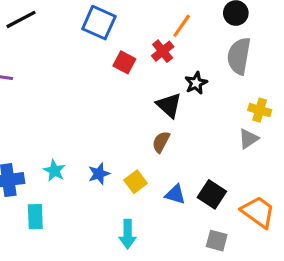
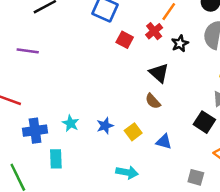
black star: (196, 83) -> (180, 43), moved
brown semicircle: (161, 142) -> (153, 101), turned -70
black square: (212, 194) -> (204, 122), moved
cyan arrow: (128, 234) -> (127, 172), turned -80

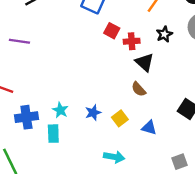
red cross: (154, 31) -> (132, 41), moved, turned 35
cyan rectangle: (56, 159) -> (53, 134), moved
gray square: (196, 177) -> (180, 162), turned -35

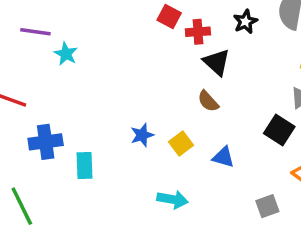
cyan star: (60, 110) -> (66, 54), moved

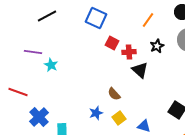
brown semicircle: (208, 101) -> (114, 94), moved
blue cross: (46, 142) -> (39, 117), turned -36

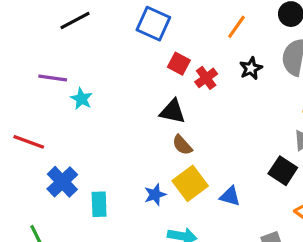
red cross: (129, 52) -> (206, 78), turned -32
black triangle: (140, 70) -> (173, 112), moved, turned -30
blue star: (96, 113) -> (155, 195), moved
yellow square: (119, 118) -> (190, 183), size x1.5

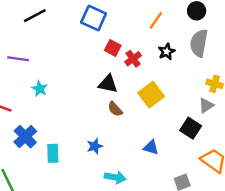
cyan star: (81, 99) -> (40, 89), moved
yellow square: (190, 183) -> (151, 95), moved

